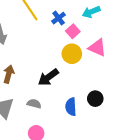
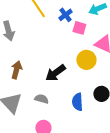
pink square: (73, 31) -> (79, 28), turned -32
yellow circle: (72, 54) -> (86, 60), moved

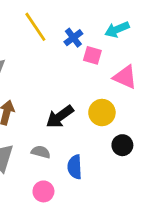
yellow circle: (86, 60) -> (102, 113), moved
blue semicircle: (77, 102) -> (75, 167), moved

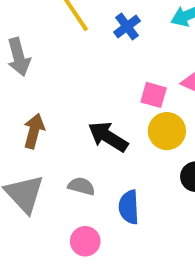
pink square: (92, 55) -> (154, 95), moved
black arrow: (60, 117) -> (108, 137), turned 68

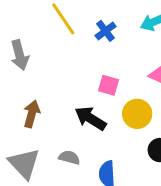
pink square: (154, 95) -> (109, 85), moved

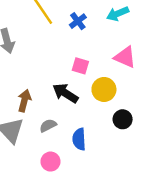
brown arrow: (32, 114) -> (24, 101), moved
gray semicircle: (69, 158) -> (48, 126), turned -42

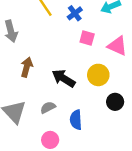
pink square: (80, 66) -> (87, 38), moved
brown arrow: (24, 101) -> (27, 67), moved

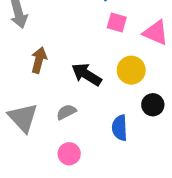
blue semicircle: (76, 120) -> (120, 128), moved

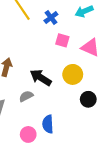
gray semicircle: (66, 112) -> (26, 96), moved
blue semicircle: (120, 128) -> (48, 124), moved

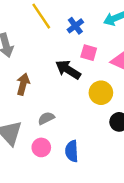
black arrow: (41, 78) -> (68, 70), moved
pink circle: (28, 134) -> (41, 147), moved

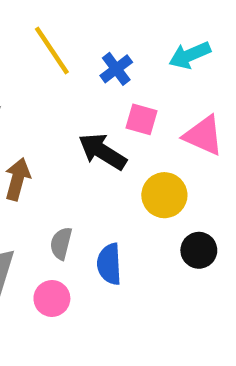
gray semicircle: (46, 118) -> (61, 243), turned -49
blue semicircle: (72, 151) -> (109, 264), moved

